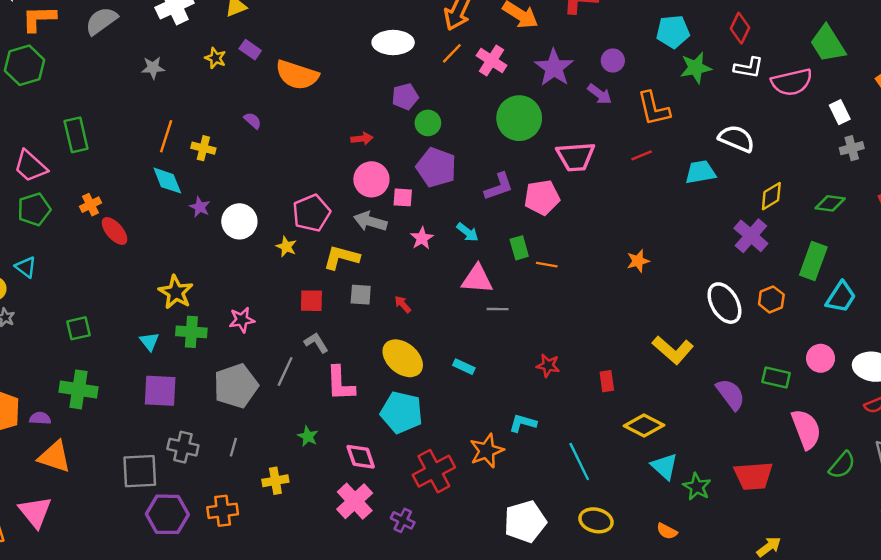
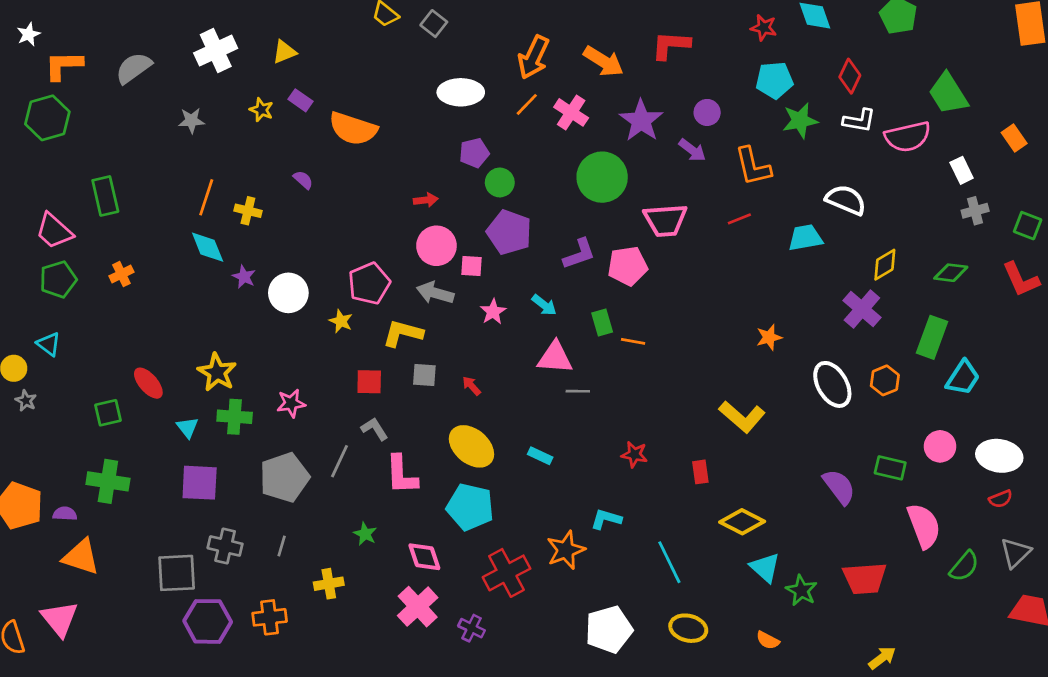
red ellipse: (115, 231) -> (148, 383), moved
orange star: (638, 261) -> (769, 337), moved
yellow L-shape: (673, 350) -> (742, 417), moved

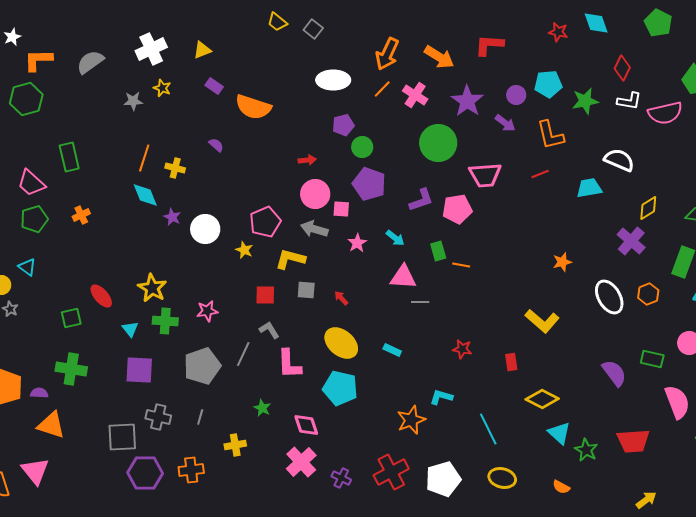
cyan pentagon: (774, 80) -> (548, 84), moved
yellow star: (261, 110) -> (162, 88), moved
red cross: (506, 573) -> (391, 472), moved

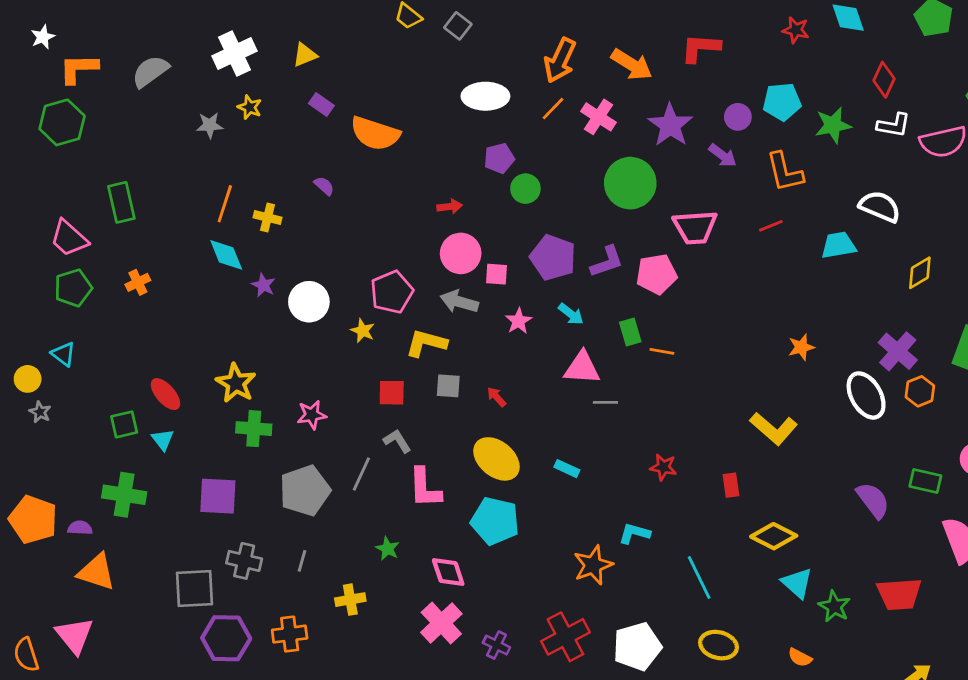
purple pentagon: (369, 184) -> (553, 258), moved
purple cross: (631, 241) -> (898, 351), moved
cyan triangle: (130, 329) -> (163, 440), moved

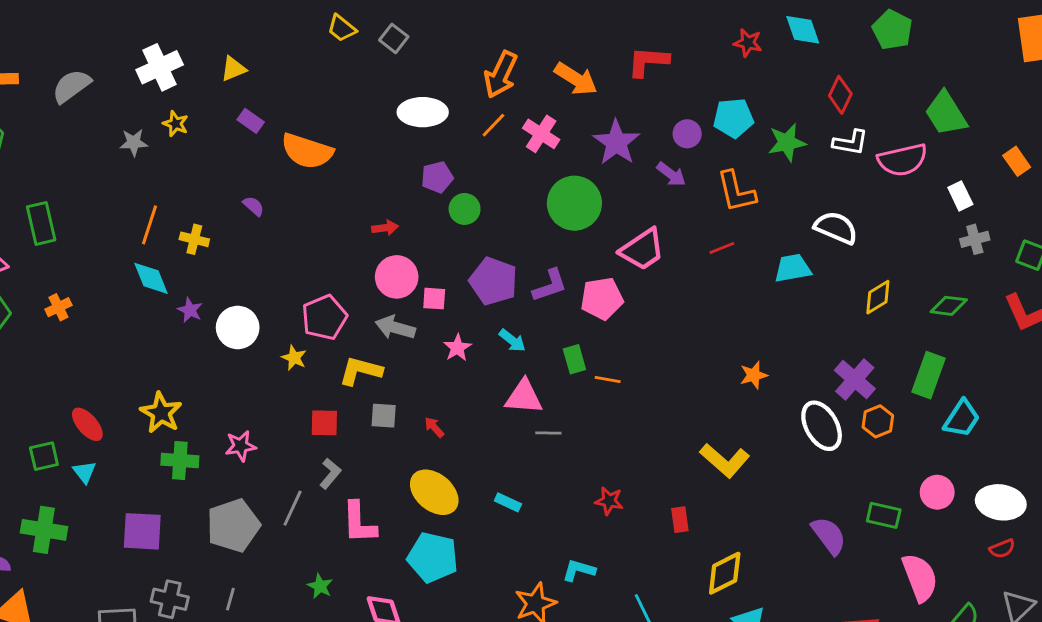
pink trapezoid: (695, 227) -> (642, 249), turned -30
gray L-shape: (397, 441) -> (330, 473), turned 72
yellow diamond: (774, 536) -> (725, 573), turned -54

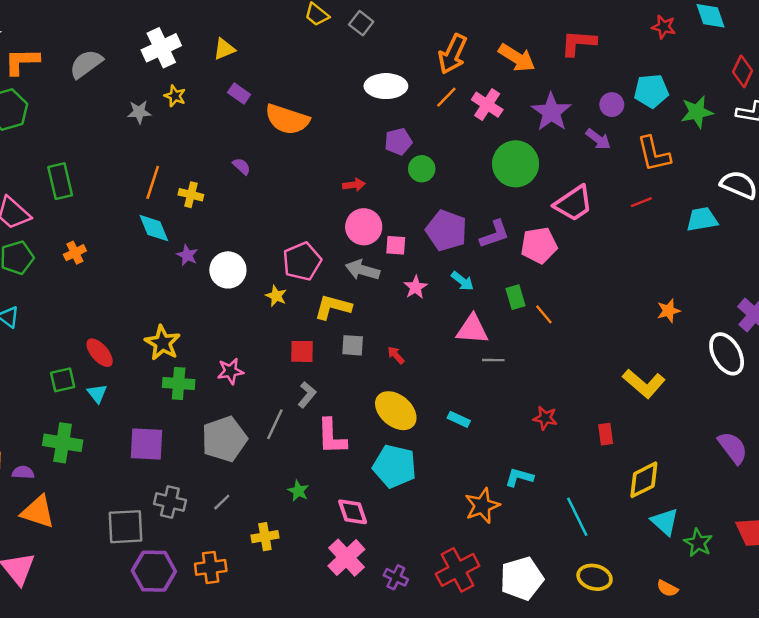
orange line: (608, 380) -> (544, 314), turned 40
gray line: (230, 599) -> (222, 502), turned 30

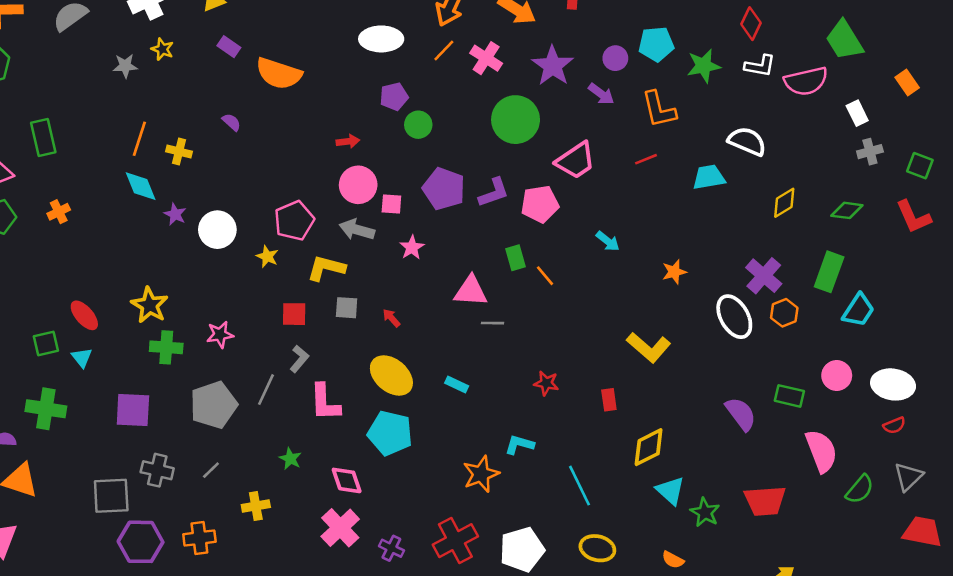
cyan arrow: (462, 281) -> (608, 241), moved

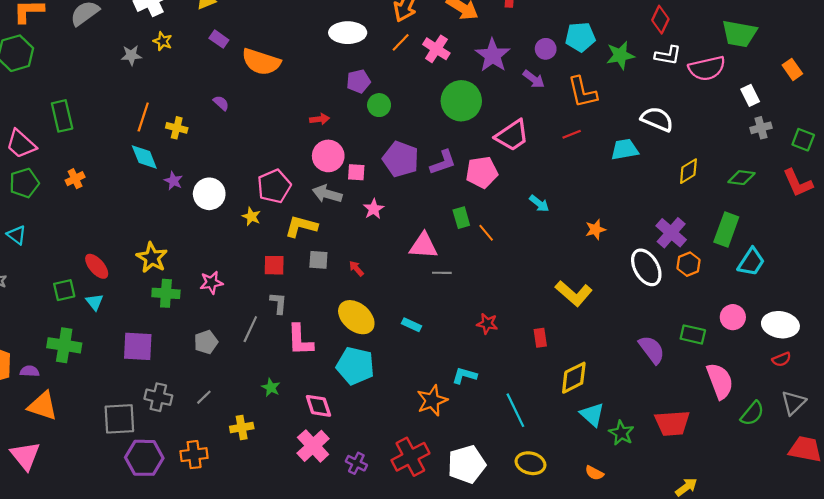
green trapezoid: (844, 40) -> (739, 34), turned -48
gray L-shape: (299, 359) -> (278, 303), turned -35
gray pentagon: (214, 405) -> (206, 342), size x0.6

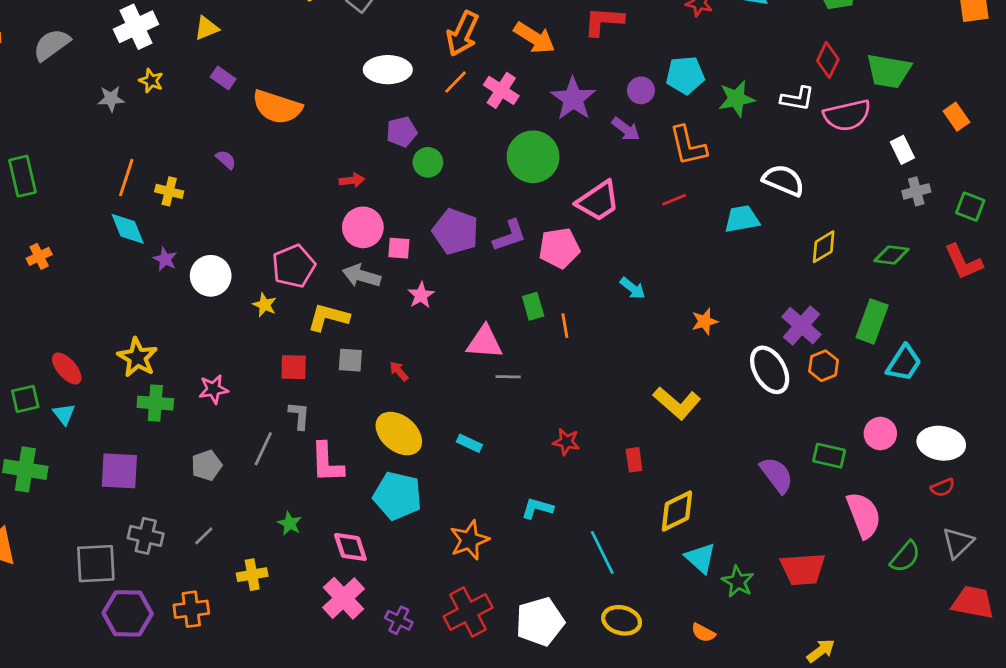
red diamond: (660, 20) -> (828, 60), moved
orange line: (486, 233) -> (565, 326), turned 30
orange star: (432, 400) -> (469, 540), moved

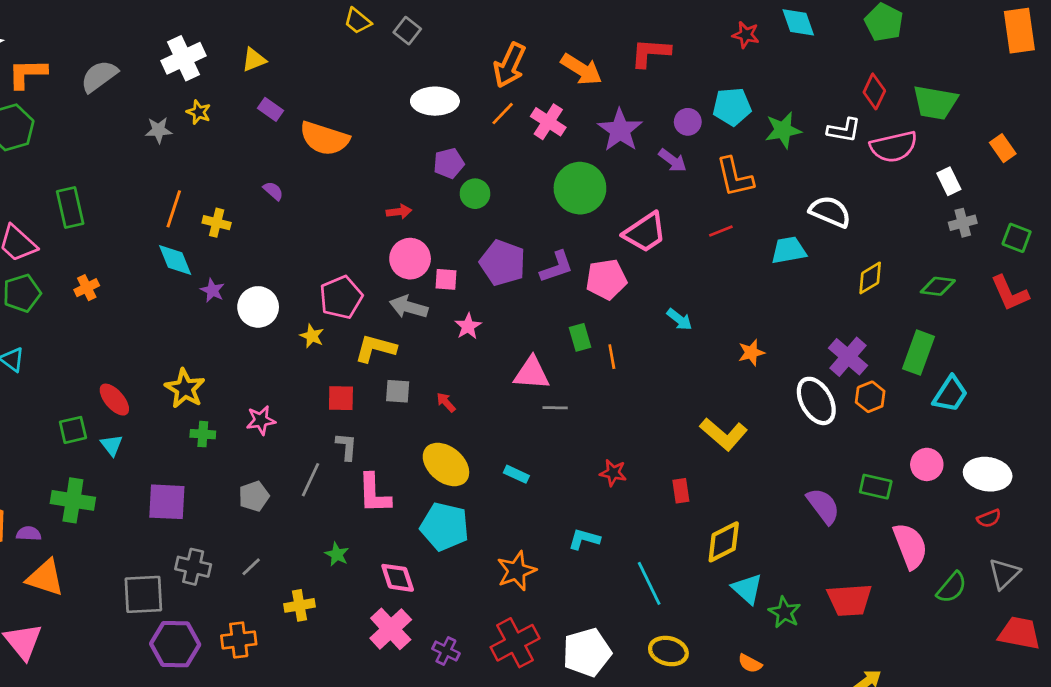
green cross: (155, 403) -> (203, 434), size x0.7

